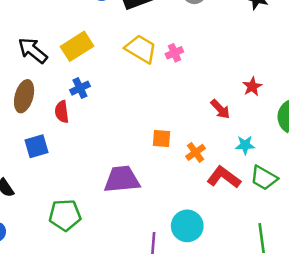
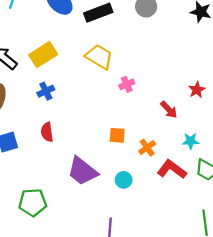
pink cross: (174, 53) -> (127, 84), moved
red semicircle: (62, 112) -> (47, 132), moved
purple trapezoid: (122, 179) -> (82, 171), turned -136
cyan circle: (187, 226) -> (124, 180), moved, size x0.6

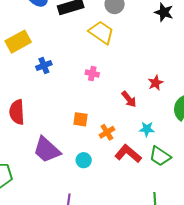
yellow trapezoid: (99, 57) -> (101, 32), moved
pink cross: (127, 84) -> (92, 74), turned 32
blue cross: (46, 91) -> (44, 65), moved
red semicircle: (47, 132) -> (17, 112), size x1.4

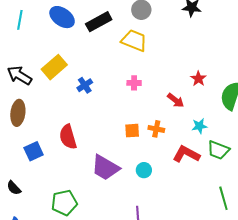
orange cross: (107, 132) -> (156, 129), moved, turned -35

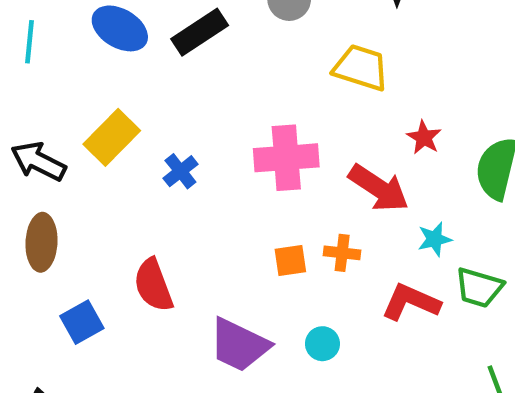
yellow trapezoid: (134, 41) -> (361, 68), moved
pink cross: (134, 83) -> (286, 158), size x2.0
red arrow: (176, 100) -> (379, 188), size x1.6

